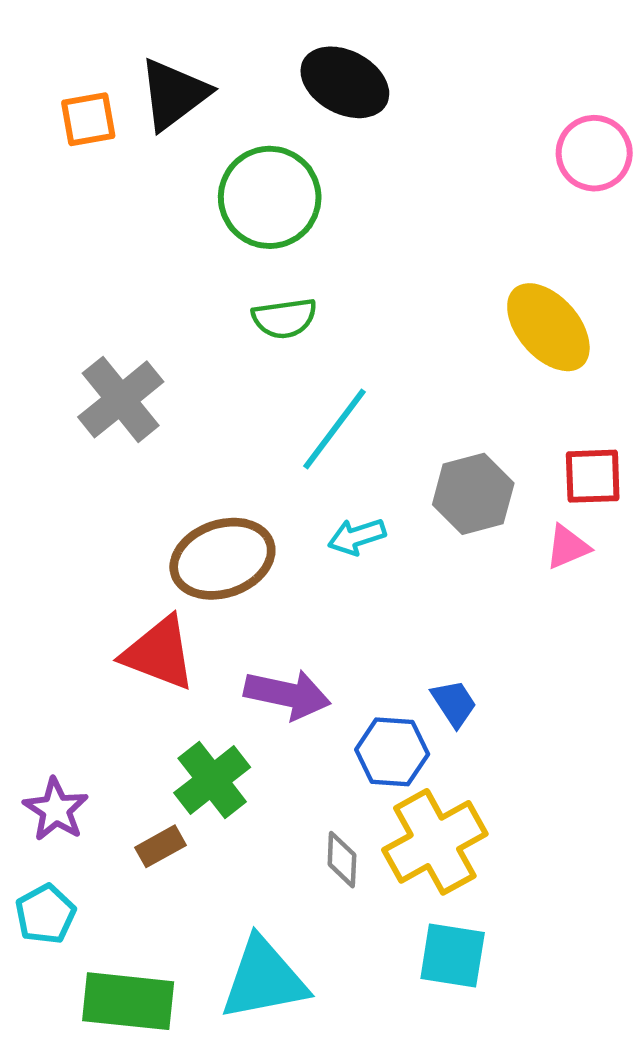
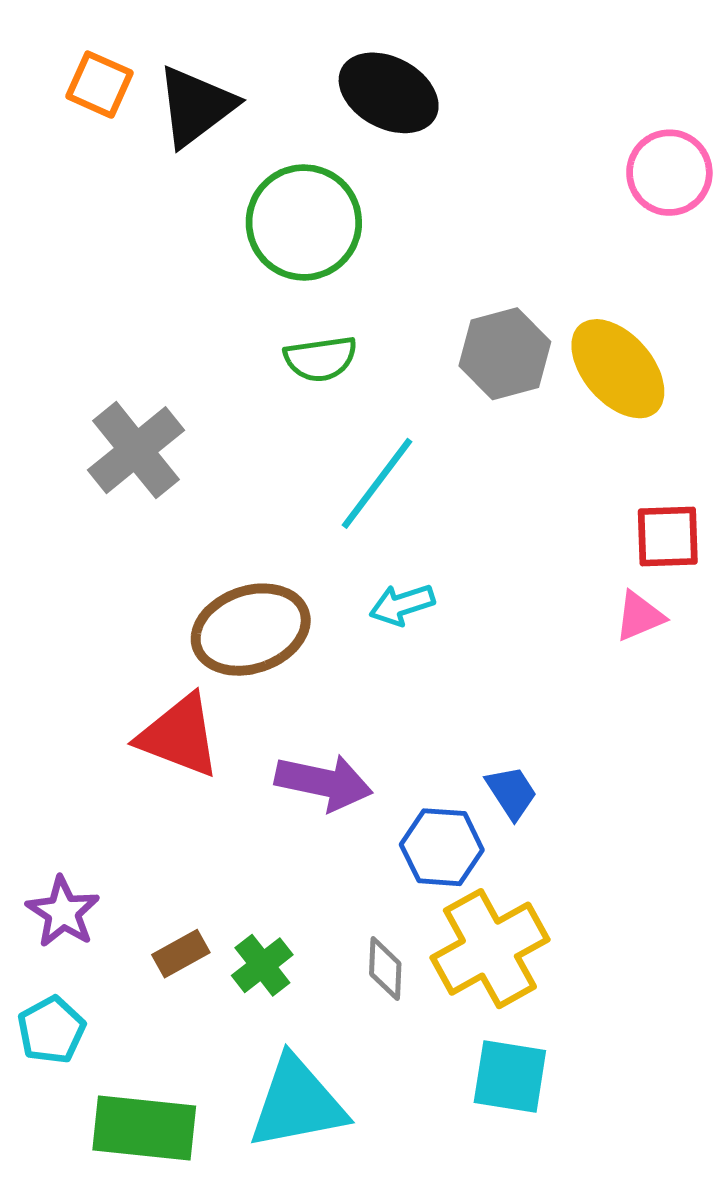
orange square: (88, 119) -> (99, 85), moved, turned 34
gray hexagon: (473, 494) -> (505, 354), moved
green cross: (212, 780) -> (262, 965), moved, size x0.7

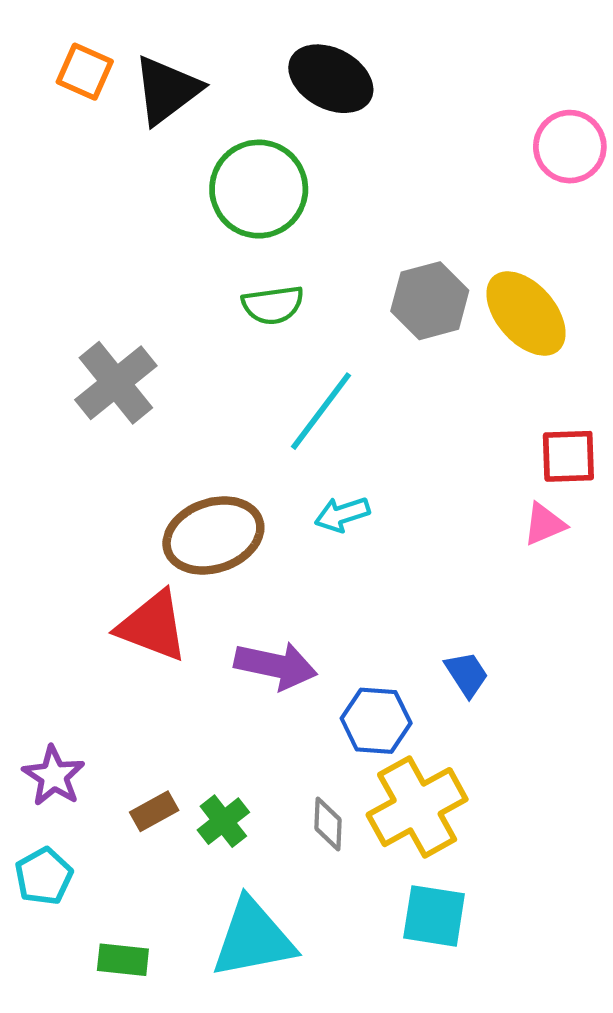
blue trapezoid: (512, 792) -> (467, 674), moved
green rectangle: (144, 1128) -> (123, 960), size x0.6

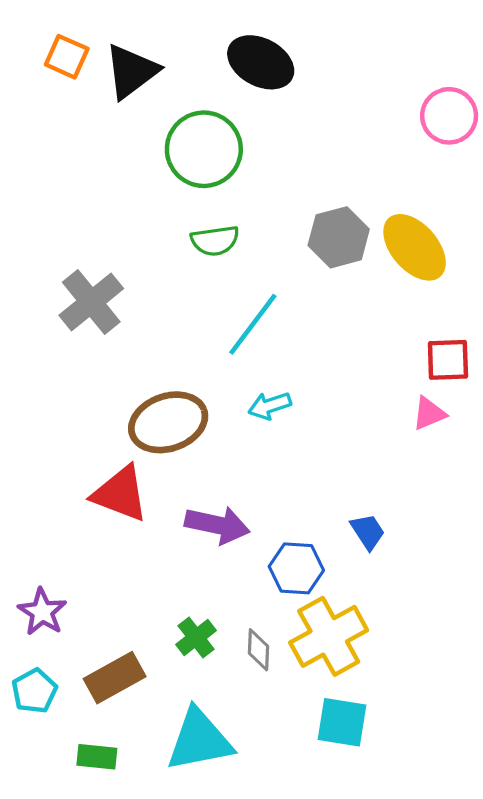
brown rectangle: (154, 811) -> (115, 678), moved, size x1.6
green cross: (223, 821) -> (196, 637), moved

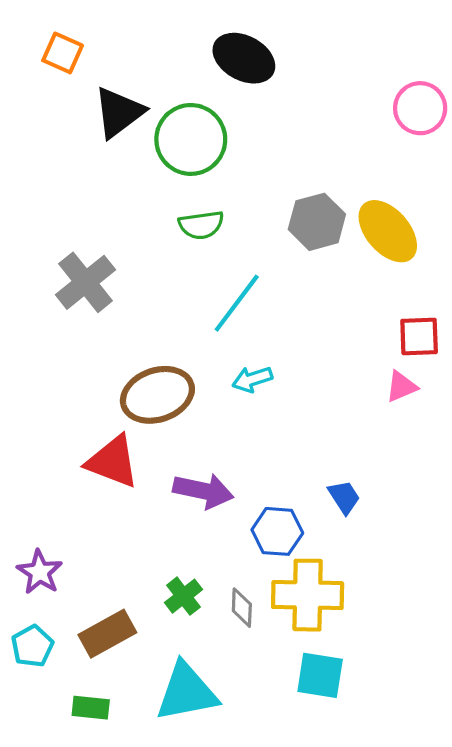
black triangle: (131, 71) -> (119, 112), moved
yellow cross: (329, 636) -> (308, 595), turned 30

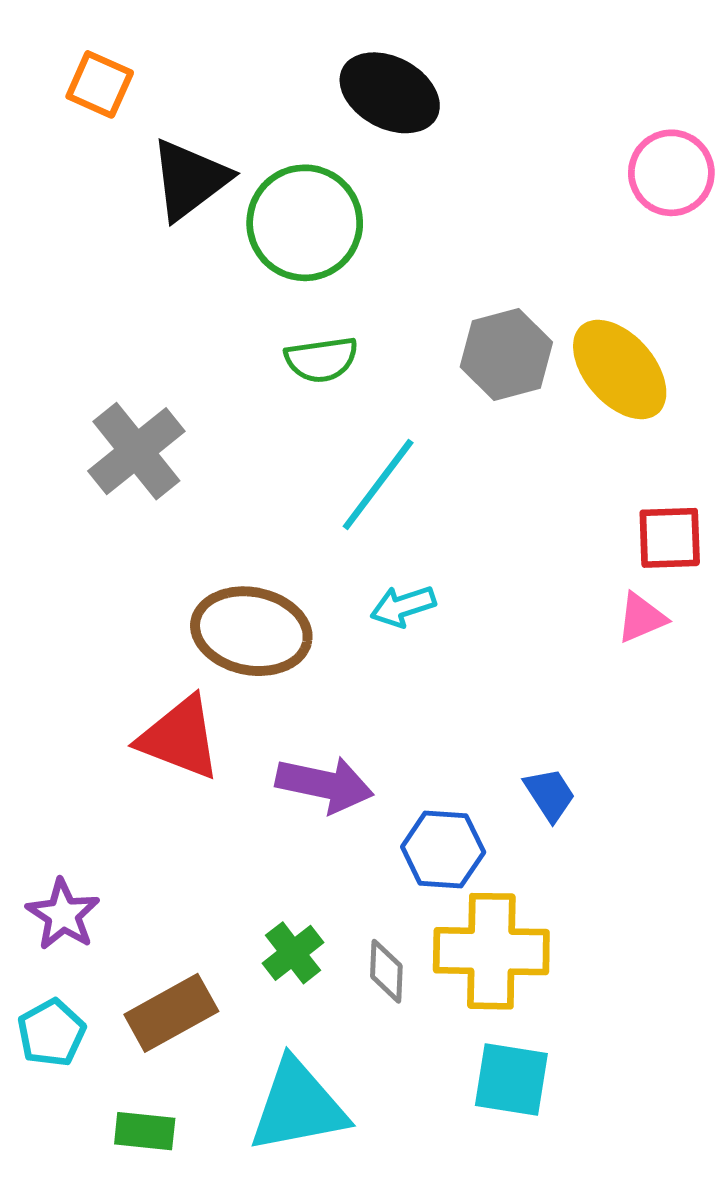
brown ellipse: (157, 395) -> (251, 631), turned 30

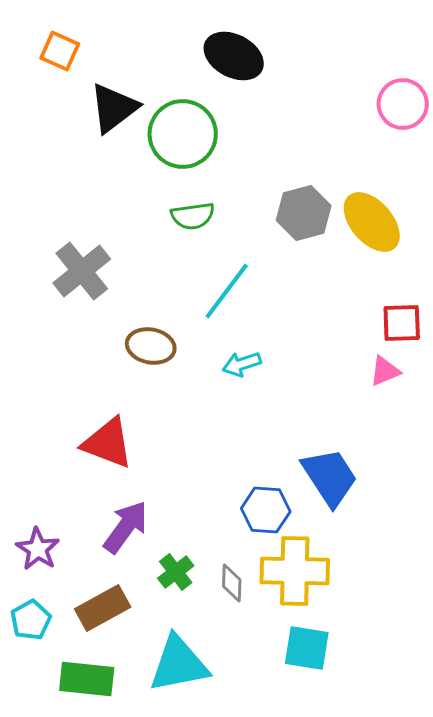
brown ellipse: (251, 631) -> (151, 346), moved, size x0.7
purple arrow: (325, 785) -> (126, 527), moved, turned -66
blue trapezoid: (550, 795) -> (330, 477), size x1.8
green rectangle: (145, 1131) -> (87, 679), size x1.5

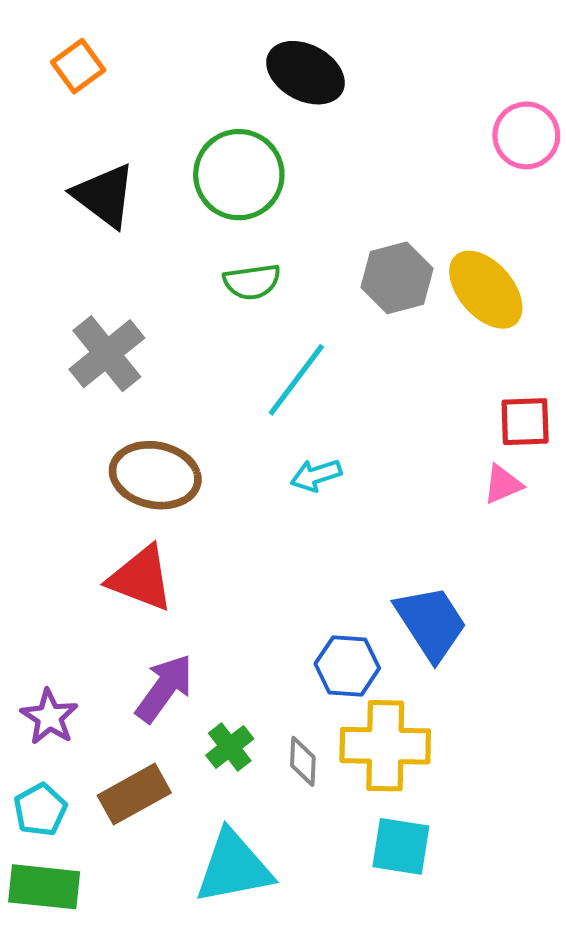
orange square: (60, 51) -> (78, 66), turned 30
black triangle: (114, 108) -> (104, 196), moved, turned -46
brown ellipse: (151, 346) -> (155, 475), moved, size x1.4
green rectangle: (87, 679) -> (44, 887), moved

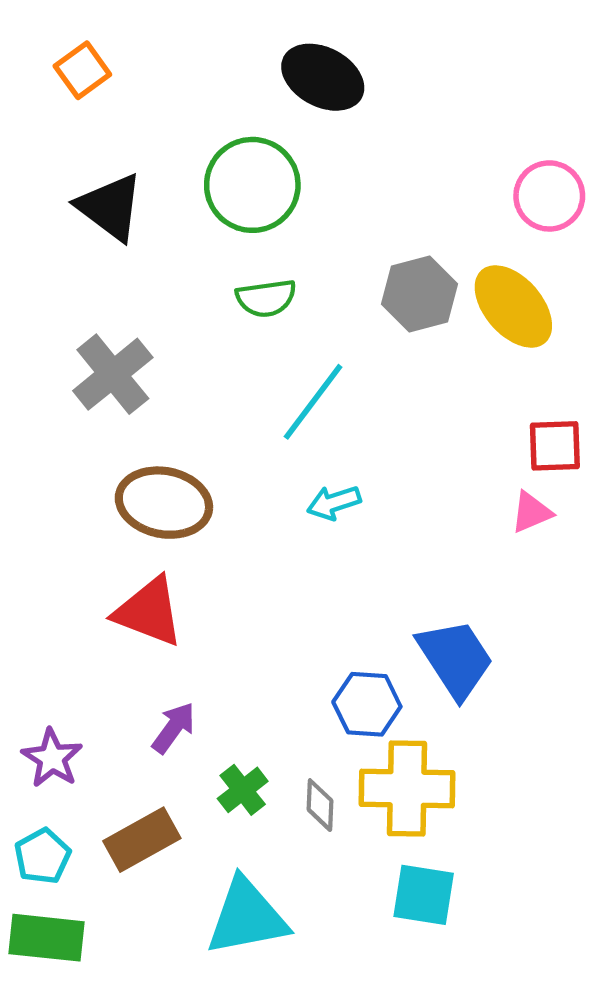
pink circle: (526, 135) -> (549, 196), moved
purple arrow: (164, 688) -> (174, 728), size x0.7

